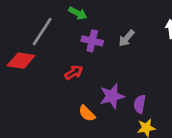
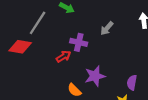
purple cross: (92, 41) -> (79, 42), moved
purple semicircle: (140, 104) -> (132, 83), moved

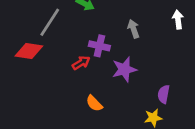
gray arrow: (107, 28) -> (133, 29), turned 120
purple star: (95, 76) -> (124, 69), moved

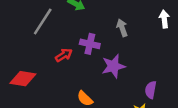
red diamond: (29, 51) -> (23, 79), moved
red arrow: (81, 63) -> (64, 55), moved

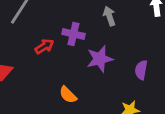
purple semicircle: (151, 90) -> (141, 70), moved

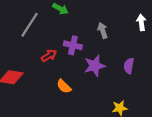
purple semicircle: (141, 70) -> (129, 66), moved
orange semicircle: (68, 95) -> (64, 86), moved

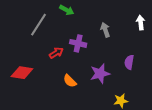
purple star: (95, 66) -> (100, 74), moved

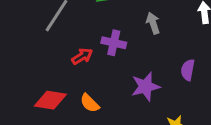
red diamond: (22, 73) -> (50, 100), moved
orange semicircle: (70, 81) -> (90, 103), moved

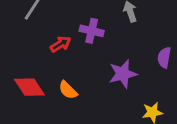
red diamond: (50, 100) -> (29, 87), turned 48

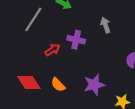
purple star: (123, 74) -> (94, 85), moved

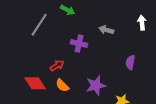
gray arrow: (105, 25) -> (106, 30), turned -56
red arrow: (53, 50) -> (57, 66), moved

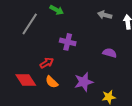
gray arrow: (106, 30) -> (105, 15), moved
purple semicircle: (130, 62) -> (110, 53), moved, turned 96

